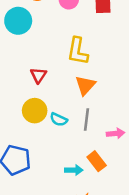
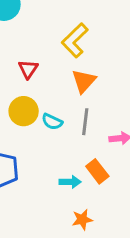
yellow L-shape: (78, 51) -> (75, 40), turned 36

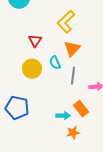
cyan semicircle: (52, 122) -> (55, 63), moved, turned 40
orange star: (82, 220) -> (73, 133), moved

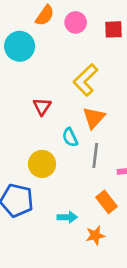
yellow circle: (32, 69) -> (42, 164), moved
cyan arrow: (63, 116) -> (67, 217), moved

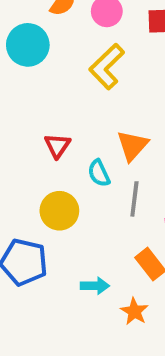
yellow L-shape: (85, 80) -> (107, 67), moved
red triangle: (42, 106) -> (57, 146), moved
orange star: (95, 235) -> (134, 311), turned -30

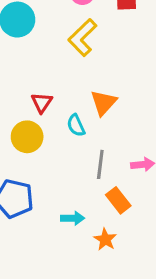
gray line: (134, 199) -> (100, 164), moved
yellow circle: (59, 211) -> (27, 137), moved

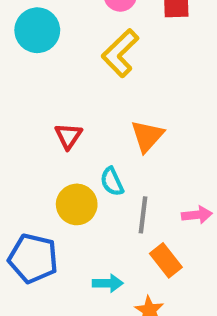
cyan semicircle: (76, 125) -> (112, 182), moved
yellow circle: (27, 137) -> (77, 204), moved

